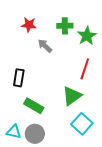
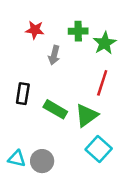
gray arrow: (45, 46) -> (54, 55), turned -119
green rectangle: (34, 106) -> (55, 109), moved

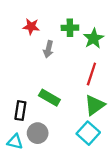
black rectangle: (23, 94) -> (20, 111), moved
green triangle: (87, 115) -> (95, 105), moved
gray circle: (42, 161) -> (38, 133), moved

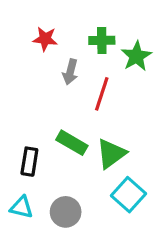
red line: (91, 74) -> (102, 94), moved
green triangle: (95, 105) -> (111, 154), moved
gray circle: (38, 133) -> (66, 212), moved

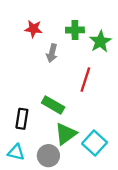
red line: (102, 94) -> (85, 80), moved
green triangle: (111, 154) -> (66, 134), moved

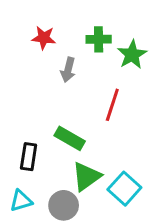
cyan triangle: (16, 152) -> (21, 201), turned -30

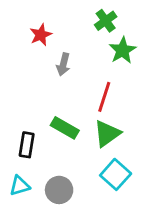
red star: (44, 38) -> (41, 35), turned -30
green cross: (99, 39) -> (106, 21), moved, turned -35
green triangle: (86, 176) -> (107, 134), moved

